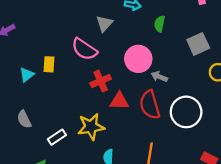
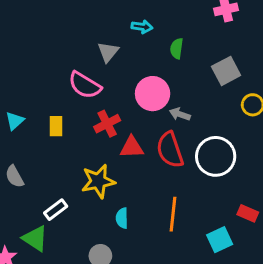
yellow rectangle: (49, 64) -> (56, 126), moved
white rectangle: (57, 137) -> (56, 210), moved

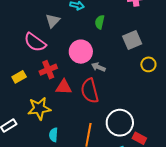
yellow rectangle: (56, 126) -> (19, 77), moved, turned 56
white circle: (216, 156) -> (120, 123), moved

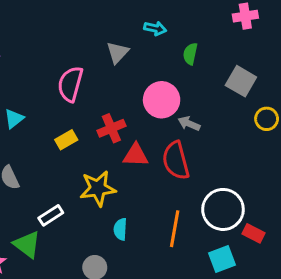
gray square: (132, 40) -> (241, 81), turned -36
pink semicircle: (35, 42) -> (70, 84), moved, turned 70

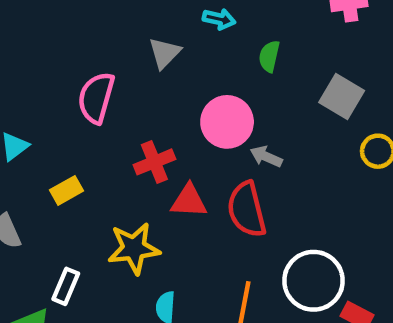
yellow rectangle: (66, 140) -> (67, 190), moved
white rectangle: (51, 215) -> (66, 286), turned -35

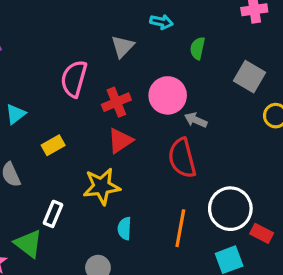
red cross: (154, 162) -> (116, 102), moved
red triangle: (189, 201) -> (120, 141), moved, turned -36

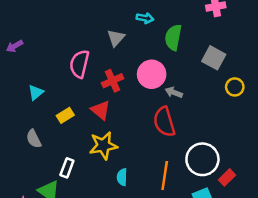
green semicircle: (198, 48) -> (173, 37), size x1.5
red triangle: (120, 141) -> (101, 110), moved, turned -45
red rectangle: (262, 233) -> (227, 177), turned -70

